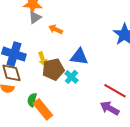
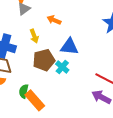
orange arrow: (56, 29) -> (54, 20), moved
yellow arrow: (43, 59) -> (34, 36), moved

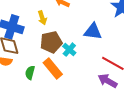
blue triangle: (69, 47) -> (93, 31), moved
orange rectangle: (35, 100) -> (53, 69), moved

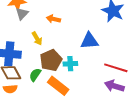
cyan cross: (69, 50) -> (70, 64), turned -32
green semicircle: (30, 73) -> (35, 75), moved, turned 32

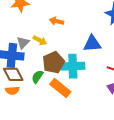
gray triangle: (22, 14) -> (23, 43), moved
yellow arrow: (37, 38) -> (40, 40), turned -32
cyan cross: (70, 64) -> (73, 66), size x1.6

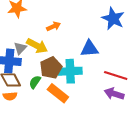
orange arrow: (57, 21) -> (54, 26), turned 144
yellow arrow: (40, 40) -> (37, 46), size x1.5

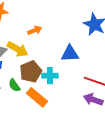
cyan cross: (70, 71) -> (50, 76), size x0.7
green semicircle: (35, 82) -> (14, 85), turned -72

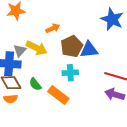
brown pentagon: (31, 72) -> (72, 46), moved

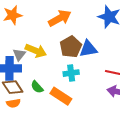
orange arrow: (53, 28) -> (60, 18), moved, size x1.6

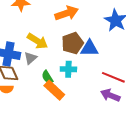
gray triangle: (19, 55) -> (30, 58), moved
green semicircle: (37, 87) -> (47, 77), moved

